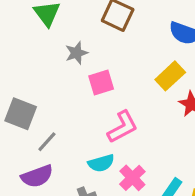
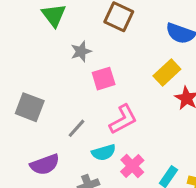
gray line: (47, 142) -> (76, 128), moved

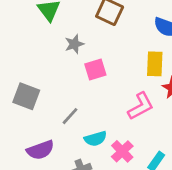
yellow rectangle: (167, 73) -> (155, 64), turned -45
pink L-shape: (123, 119) -> (141, 106), moved

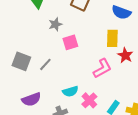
gray line: (70, 116) -> (45, 64), moved

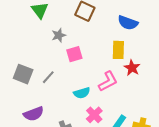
cyan semicircle: (70, 91) -> (82, 93), moved

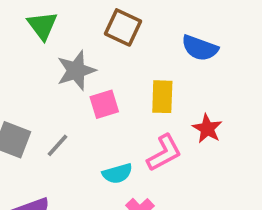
gray star: (59, 35) -> (76, 70), size x1.5
yellow rectangle: (118, 50) -> (162, 97), moved

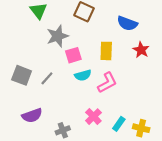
red star: (207, 129) -> (141, 50), moved
cyan semicircle: (117, 173) -> (83, 75), moved

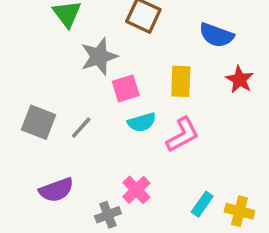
pink cross: (93, 117) -> (136, 190), moved

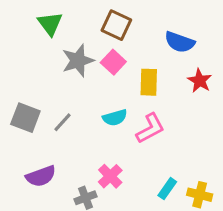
pink square: (126, 88) -> (113, 62), moved, turned -30

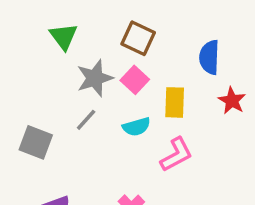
blue semicircle: (180, 42) -> (209, 57), turned 72
cyan semicircle: (115, 118) -> (136, 127), moved
gray line: (62, 122) -> (86, 120), moved

